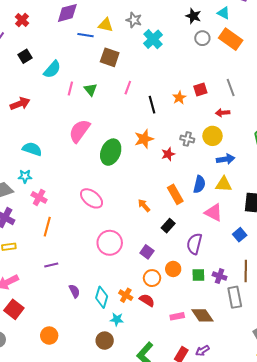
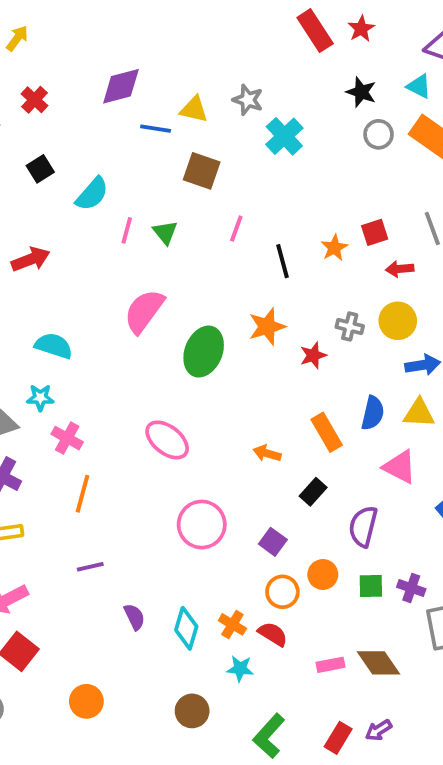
red arrow: (223, 113) -> (400, 269), moved
orange arrow: (144, 205) -> (267, 453), turned -32
cyan star: (117, 319) -> (240, 669), moved

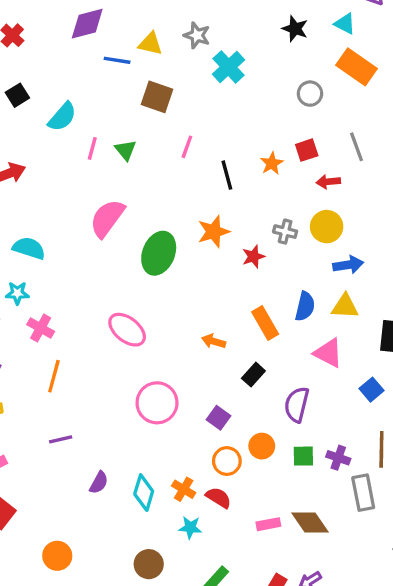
gray circle: (379, 134) -> (310, 94), moved
purple semicircle: (134, 617) -> (99, 483), turned 55

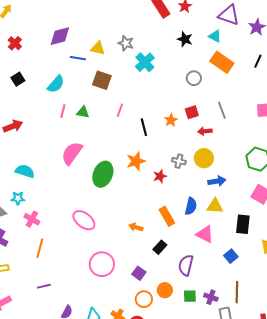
cyan semicircle: (62, 117) -> (56, 84), moved
green triangle: (125, 150) -> (83, 112), turned -40

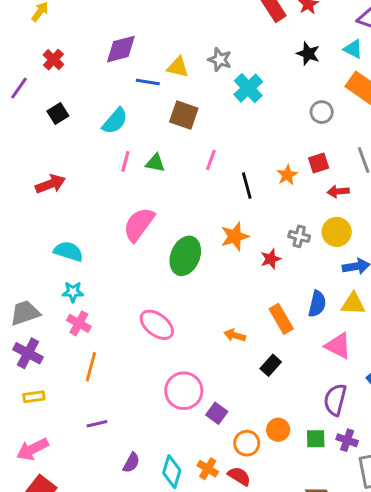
cyan star: (18, 198) -> (73, 292), moved
purple semicircle: (186, 265) -> (335, 400), moved
purple square: (139, 273) -> (217, 413), moved

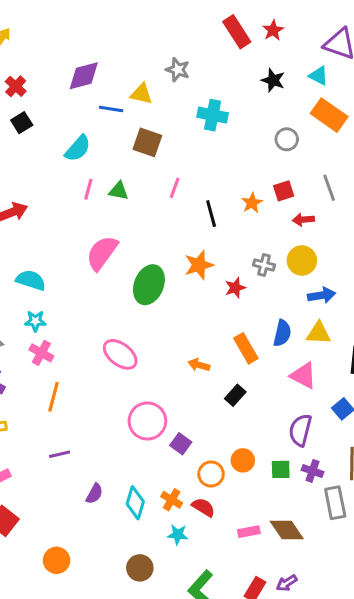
gray star: (220, 60) -> (178, 70), moved
cyan cross: (248, 88) -> (213, 115), turned -36
black square: (58, 114) -> (22, 123), moved

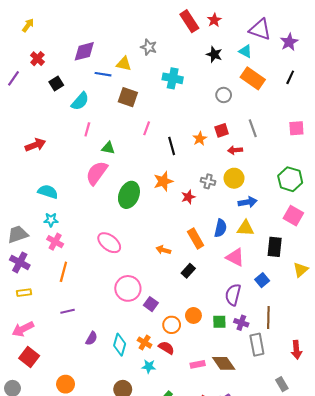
black square: (22, 123) -> (56, 84), moved
green triangle: (119, 191) -> (108, 148), moved

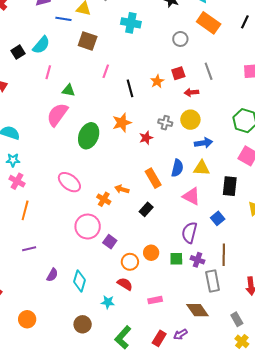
black square: (56, 84) -> (18, 52), moved
orange cross: (145, 343) -> (104, 199), moved
brown diamond: (224, 363) -> (197, 310), moved

